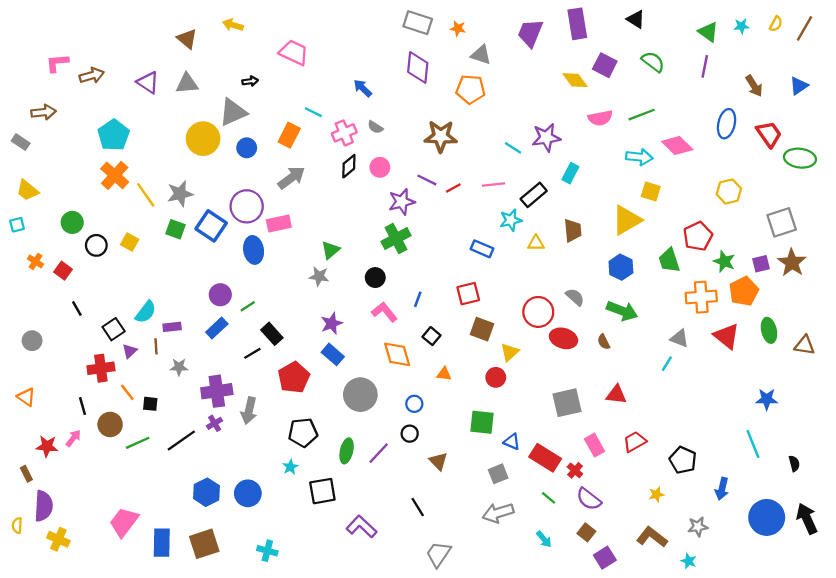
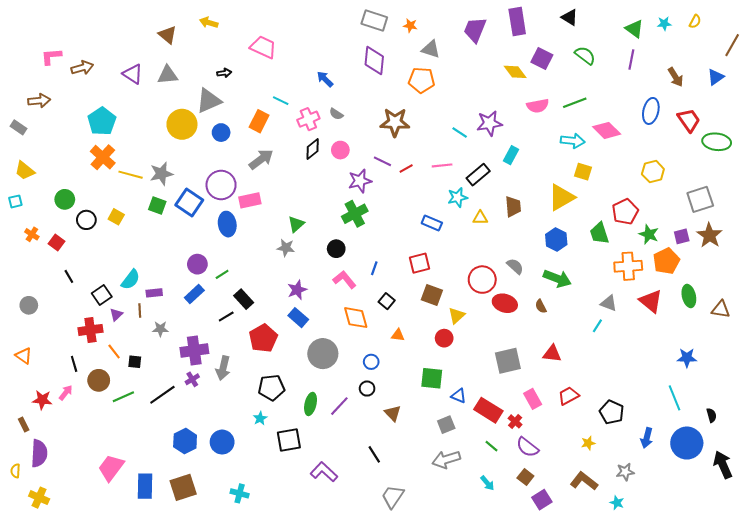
brown line: (805, 28) -> (732, 45), moved
yellow line: (146, 195) -> (131, 175), turned -40
blue circle: (767, 517) -> (687, 443), moved
yellow cross: (58, 539) -> (39, 498), moved

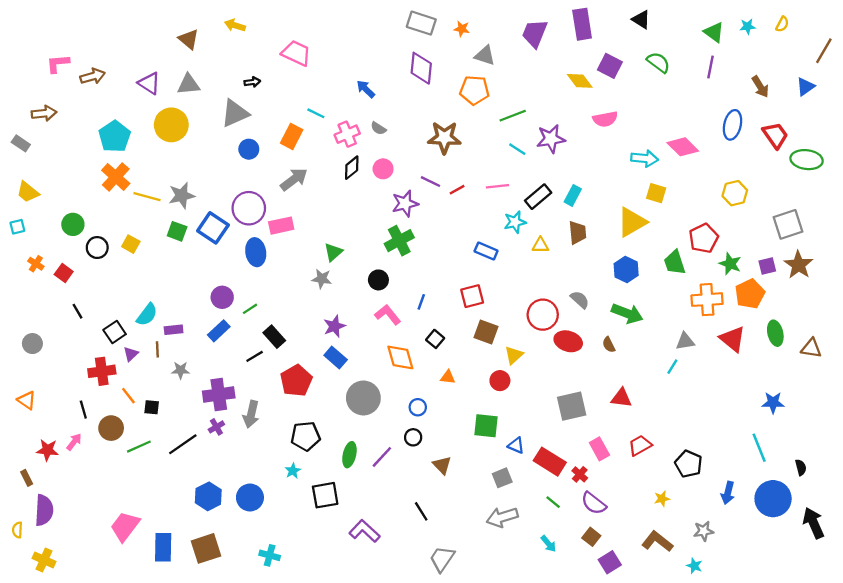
green line: (575, 103) -> (513, 116), moved
yellow circle: (182, 124) -> (171, 125), moved
cyan rectangle: (511, 155) -> (573, 195), moved
gray triangle: (609, 303) -> (685, 341), turned -30

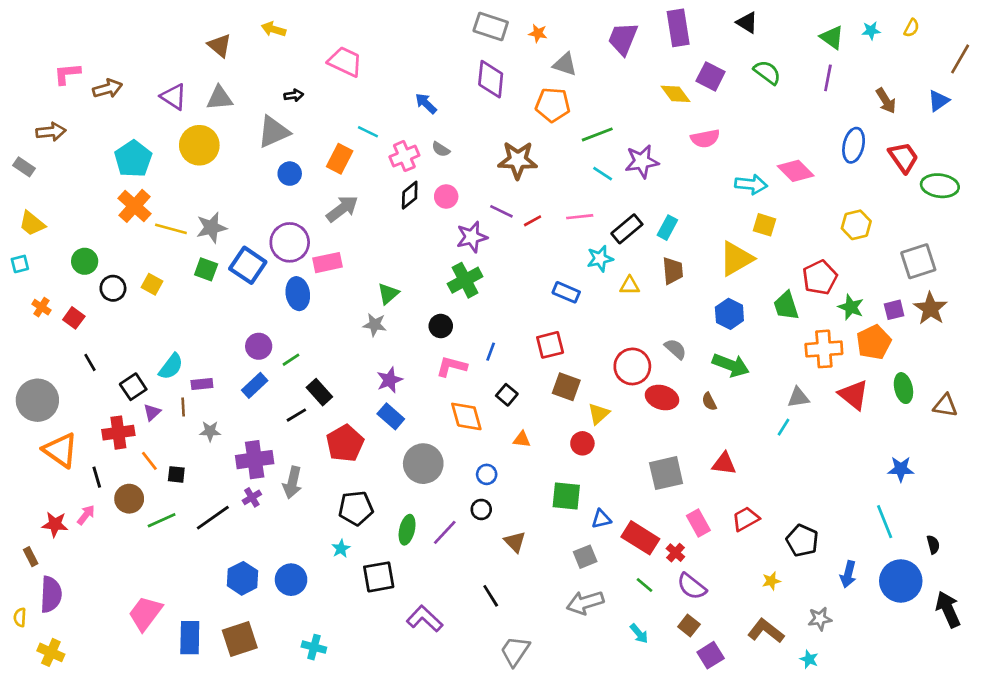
pink L-shape: (388, 315) -> (452, 366), turned -36
gray circle: (32, 344) -> (37, 400), size x1.8
orange triangle: (27, 400) -> (60, 450), moved, size x1.6
blue triangle: (516, 445) -> (601, 519), turned -36

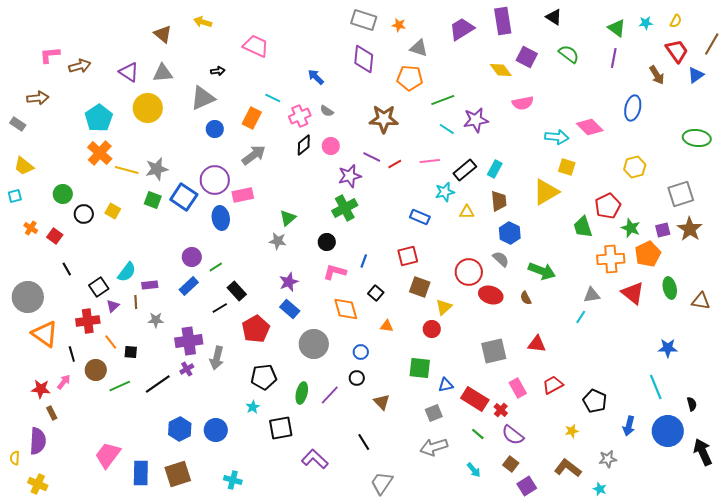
purple trapezoid: (623, 39) -> (462, 29), turned 36
red trapezoid: (903, 157) -> (677, 51), moved
blue hexagon: (729, 314) -> (510, 233), moved
brown rectangle: (31, 557) -> (52, 413), moved

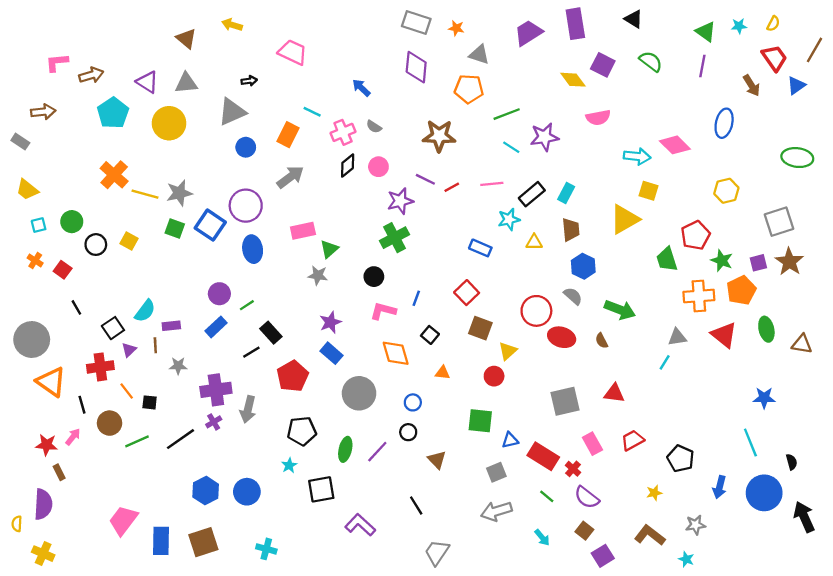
cyan pentagon: (99, 118) -> (113, 113), moved
pink rectangle: (243, 195) -> (303, 231), moved
cyan square: (15, 196) -> (39, 225), moved
red square: (408, 256) -> (467, 293), turned -30

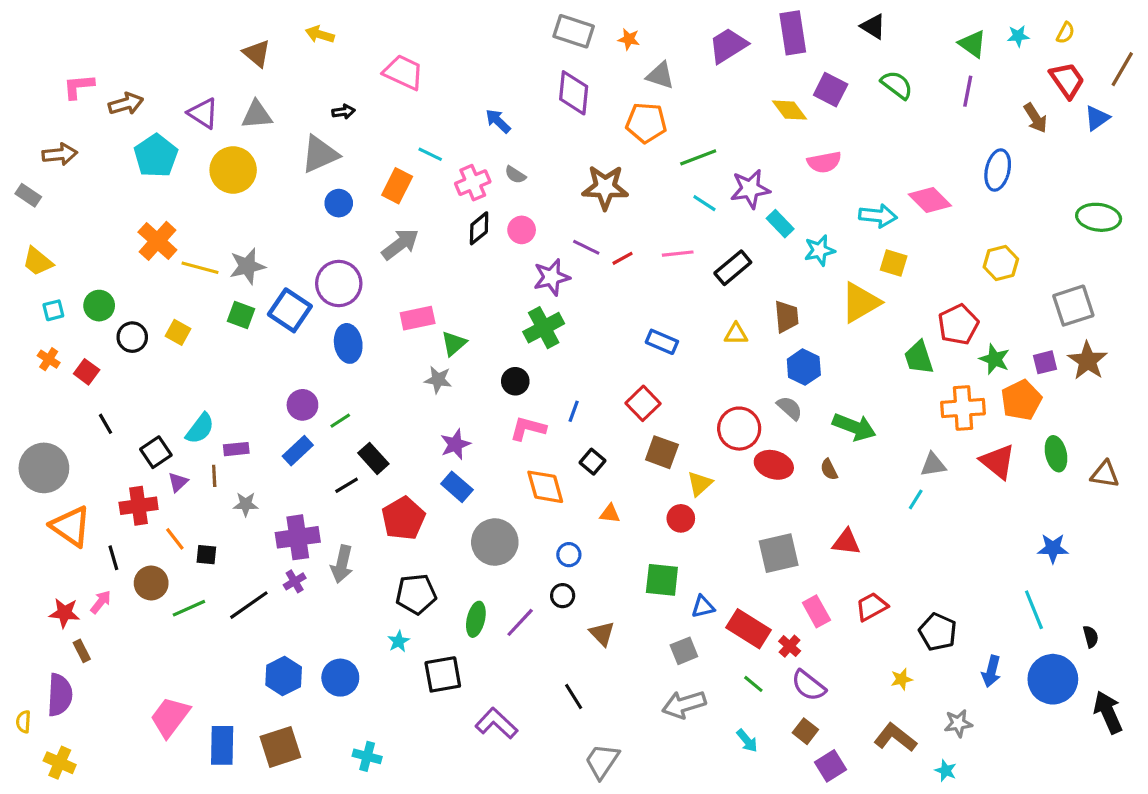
cyan rectangle: (566, 193) -> (780, 224), moved, turned -72
cyan star: (509, 219) -> (820, 250), moved

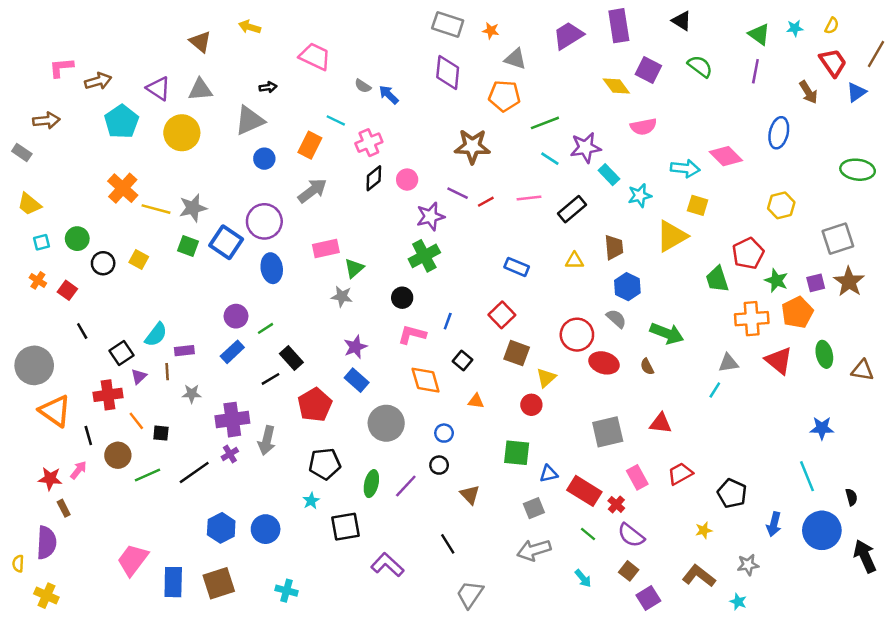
gray semicircle: (515, 175) -> (363, 86), moved

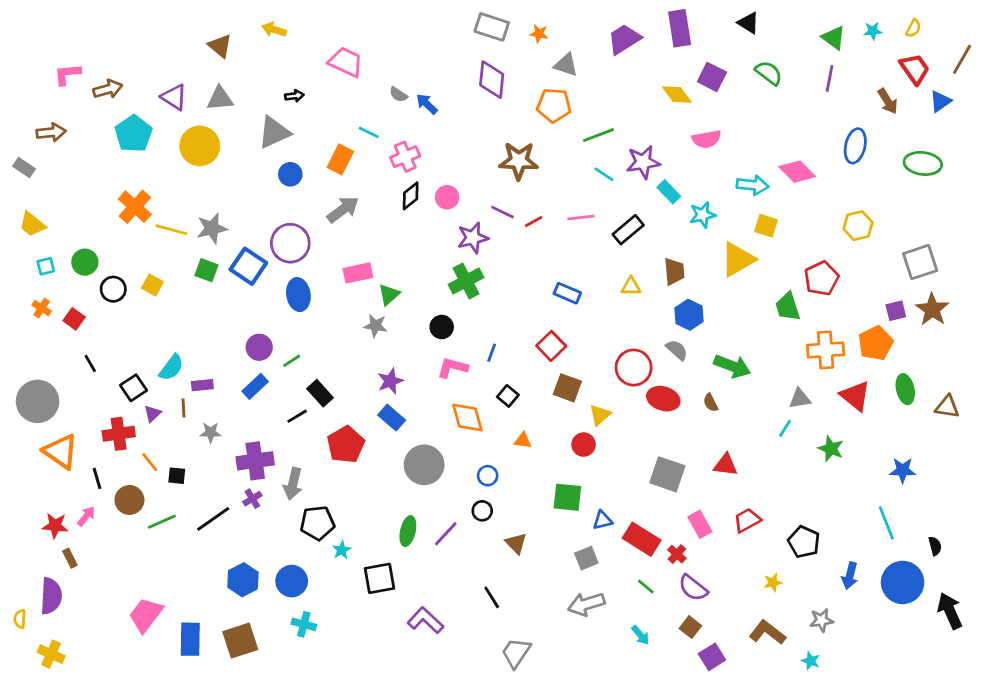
green ellipse: (858, 170) -> (923, 163), moved
green star: (776, 280) -> (831, 449), moved
gray square: (608, 432) -> (667, 474), turned 32
black pentagon: (325, 464) -> (317, 523), moved
cyan cross: (286, 591) -> (304, 624), moved

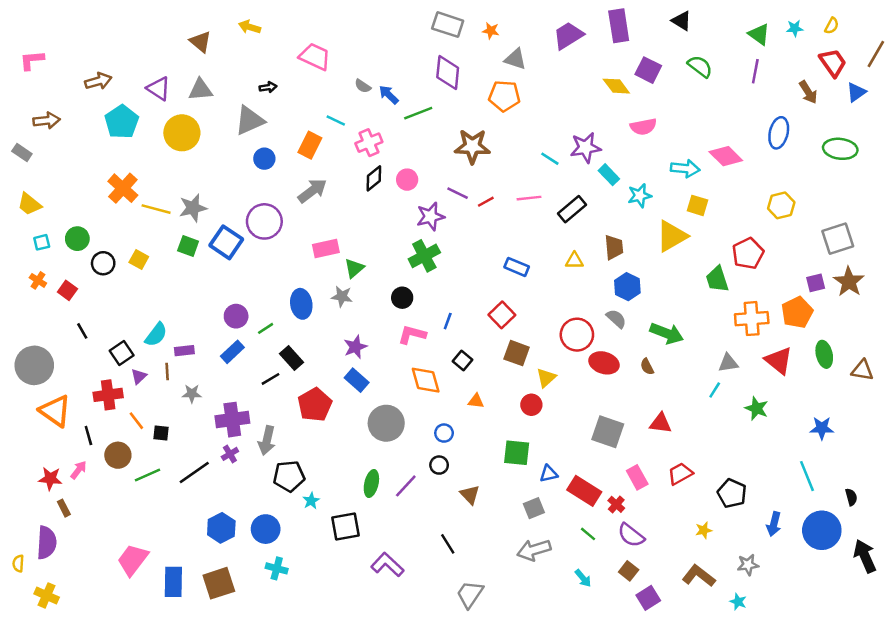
pink L-shape: (67, 74) -> (32, 60), moved
green line: (598, 135) -> (418, 113), moved
blue ellipse: (298, 295) -> (301, 304), moved

